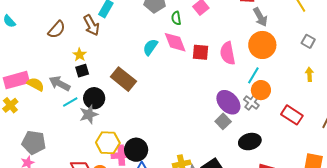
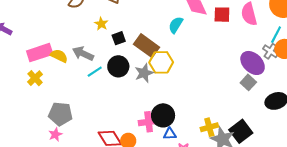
cyan semicircle: (150, 47) -> (176, 25), moved
black square: (82, 71) -> (119, 38), moved
gray cross: (251, 102) -> (271, 51), moved
gray star: (89, 114) -> (144, 73), moved
yellow hexagon: (108, 143) -> (161, 62), moved

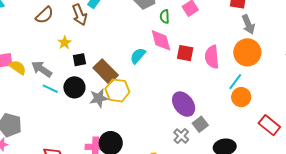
gray cross: (271, 51) -> (181, 136), moved
purple ellipse: (253, 63) -> (184, 104), moved
cyan line: (95, 72) -> (50, 89), turned 49

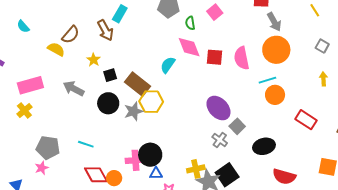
yellow semicircle: (18, 67) -> (56, 49), moved
cyan line: (235, 82) -> (267, 80), turned 42
cyan line: (50, 89) -> (86, 144), moved

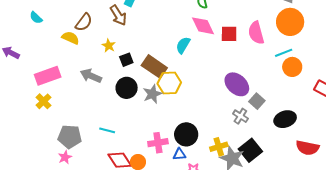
black circle: (150, 155) -> (186, 134), moved

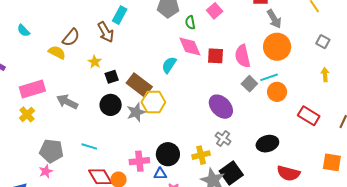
gray arrow: (91, 76) -> (67, 102), moved
gray square: (257, 101) -> (249, 84), moved
yellow cross: (219, 147) -> (201, 155), moved

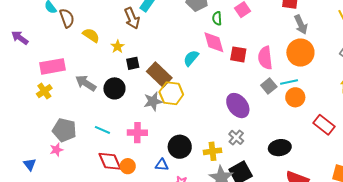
brown semicircle: (71, 37) -> (67, 18), moved, turned -66
yellow semicircle: (57, 52) -> (91, 35), moved
black circle: (111, 105) -> (114, 88), moved
pink cross: (139, 161) -> (137, 133), moved
blue triangle: (160, 174) -> (162, 165), moved

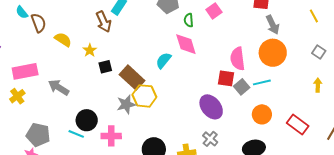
red square: (238, 54) -> (226, 78), moved
black circle: (114, 88) -> (87, 120), moved
orange circle: (295, 97) -> (262, 114), moved

